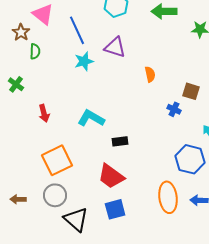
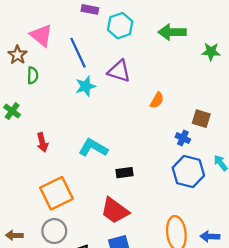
orange semicircle: (150, 74) -> (157, 100), turned 42
blue hexagon: (190, 159) -> (188, 172), moved

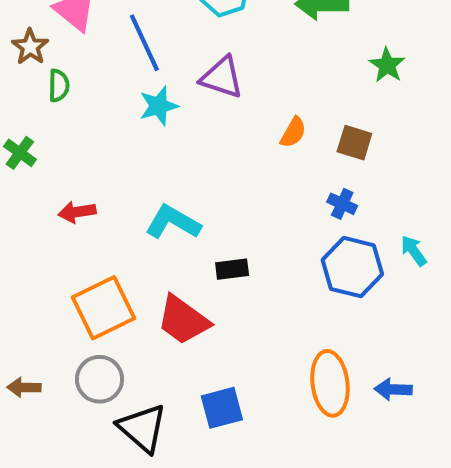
green star: (211, 52) -> (387, 65), moved, turned 30
brown square: (201, 119) -> (354, 143), moved
red arrow: (42, 142) -> (77, 212), turned 96
red trapezoid: (115, 210) -> (183, 320), moved

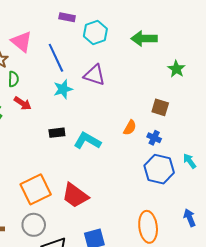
orange semicircle: (293, 132) -> (130, 128), moved
red arrow: (77, 212) -> (23, 103), moved, turned -138
cyan L-shape: (173, 222) -> (87, 141), moved
black rectangle: (232, 269) -> (57, 133), moved
blue arrow: (393, 389) -> (190, 218), moved, turned 66

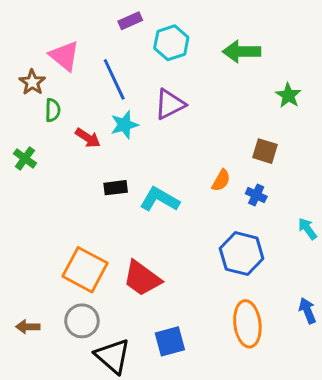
purple rectangle: (67, 17) -> (130, 21), turned -35
purple triangle: (94, 75) -> (170, 104), turned -45
red arrow: (23, 103) -> (88, 138), moved
blue hexagon: (159, 169) -> (242, 254), moved
orange square: (36, 189) -> (85, 270), turned -36

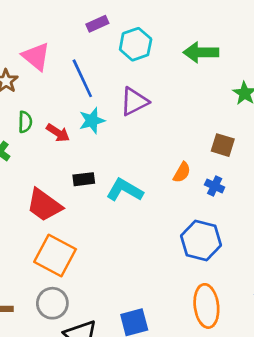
green semicircle: (53, 110) -> (25, 122), moved
red trapezoid: (142, 278) -> (44, 205), moved

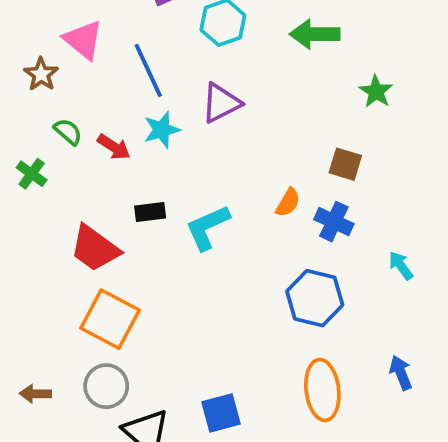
green semicircle: (25, 122) -> (68, 132), turned -50
blue cross: (215, 186) -> (334, 222), size x1.4
cyan L-shape: (125, 190) -> (208, 227), turned -54

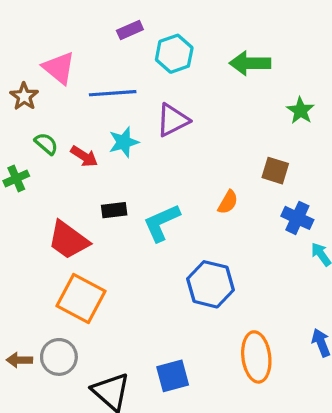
blue line: (148, 70) -> (113, 93), turned -69
green cross: (32, 174) -> (16, 178), turned 30
blue cross: (334, 222) -> (297, 218), moved
blue hexagon: (315, 298) -> (211, 284), moved
gray circle: (106, 386) -> (59, 357), moved

